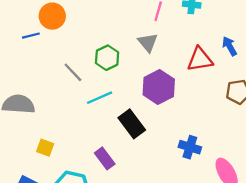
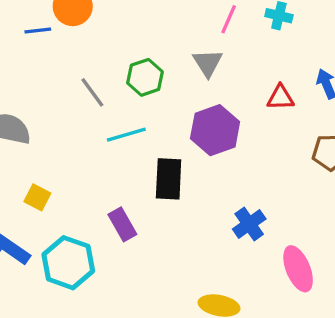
red triangle: (200, 59) -> (280, 98), size x0.7
black rectangle: (132, 124) -> (169, 179), turned 32
blue cross: (190, 147) -> (249, 224), turned 30

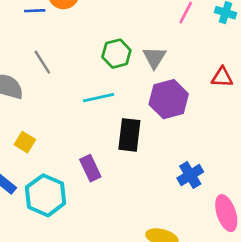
gray triangle: (208, 63) -> (154, 57), moved
gray line: (92, 92) -> (42, 62), moved

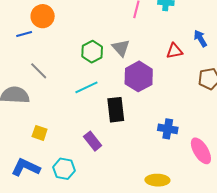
blue cross: (190, 175) -> (168, 129), turned -36
cyan hexagon: (46, 195) -> (64, 169), size x0.7

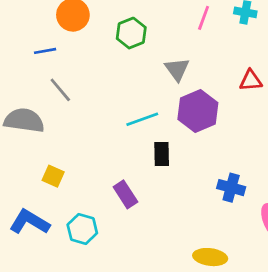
blue line: (24, 34) -> (45, 51), moved
green hexagon: (92, 52) -> (131, 33), moved
cyan line: (86, 87) -> (142, 119), moved
black rectangle: (116, 110) -> (162, 154), size x0.7

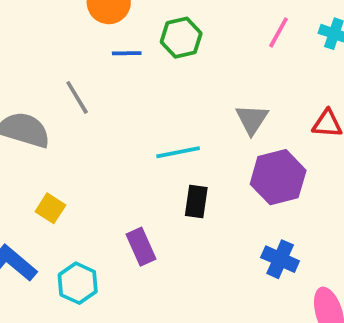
blue line: (45, 51) -> (127, 53), moved
gray triangle: (177, 69) -> (252, 119), moved
purple hexagon: (198, 111) -> (278, 177), moved

